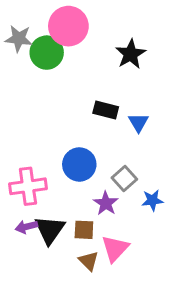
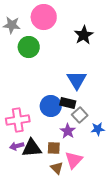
green circle: (47, 53) -> (29, 47), moved
black rectangle: (106, 110) -> (68, 103), moved
blue triangle: (138, 123) -> (77, 80), moved, size x1.5
black triangle: (50, 230) -> (32, 148), turned 50

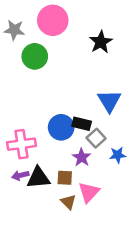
blue triangle: (77, 80) -> (109, 101), moved

